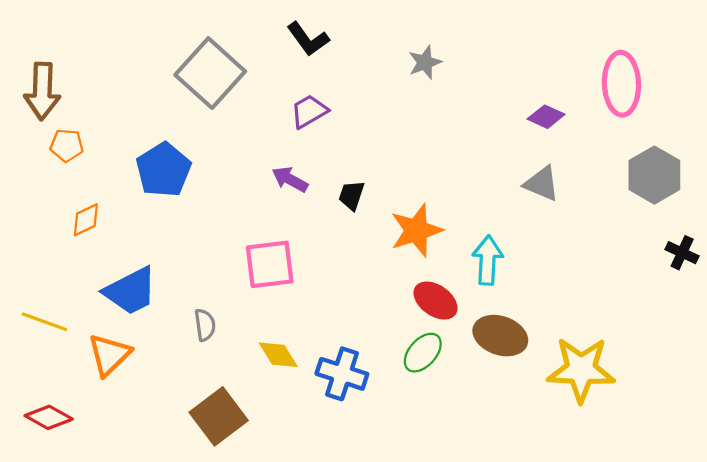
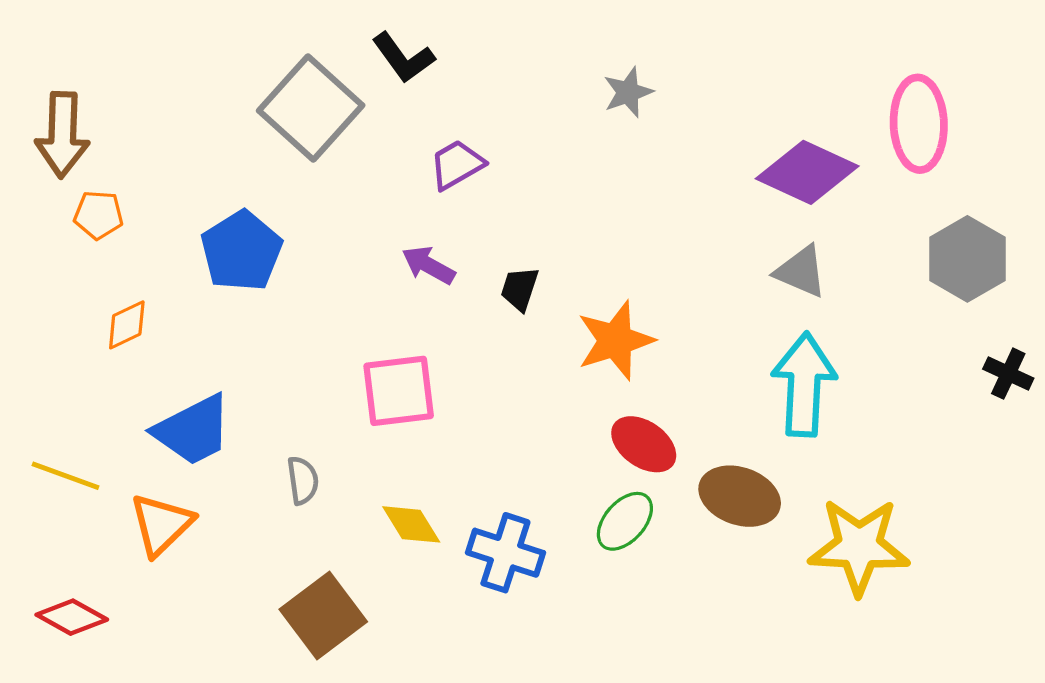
black L-shape: (308, 39) -> (403, 58), moved
purple diamond: (546, 117) -> (807, 172), size x1.8
cyan arrow: (488, 260) -> (804, 385), moved, size x1.4

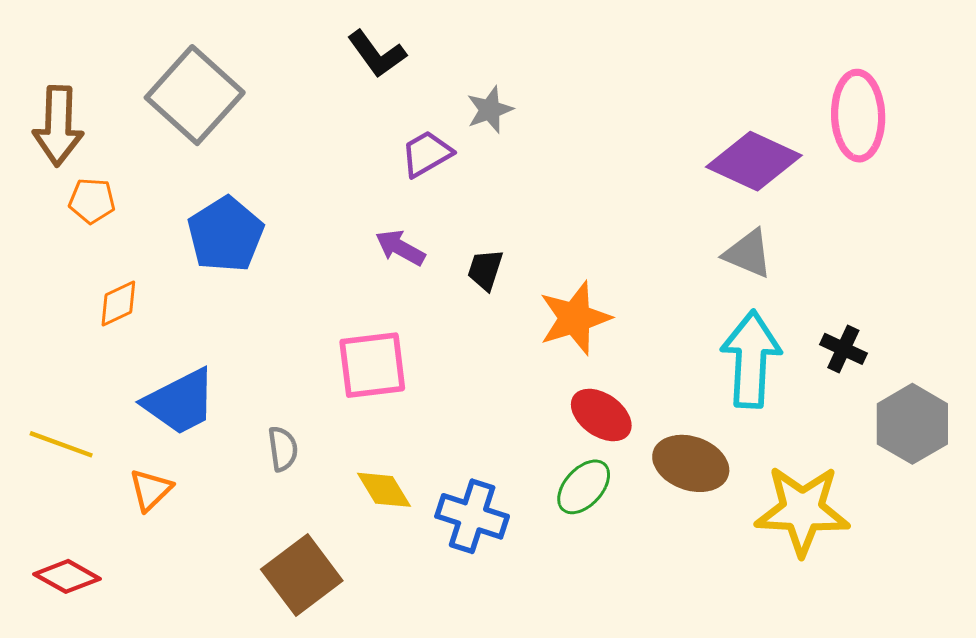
gray star: (628, 92) -> (490, 110), moved
gray square: (311, 108) -> (195, 95), moved
gray hexagon: (967, 259) -> (912, 424), moved
black cross: (1008, 374) -> (843, 349), moved
orange triangle: (161, 524) -> (151, 490), size x0.7

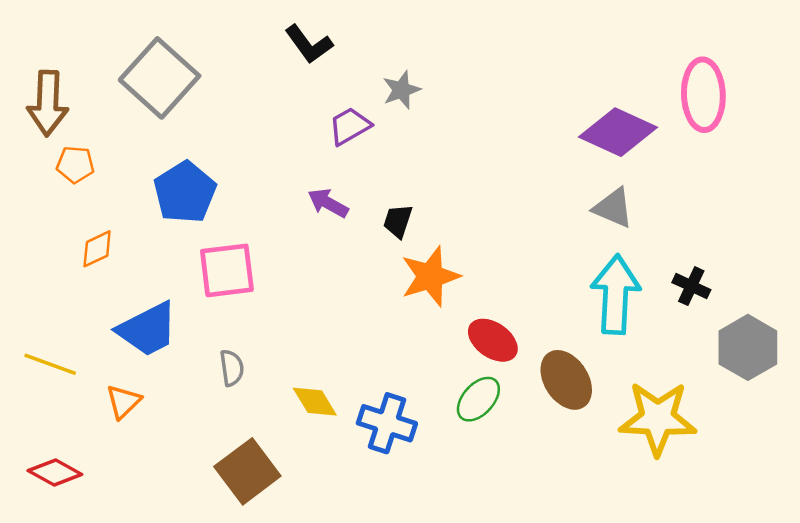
orange star: (575, 318) -> (430, 276), moved
pink square: (372, 365) -> (227, 270), moved
brown ellipse: (691, 463) -> (566, 380), turned 38

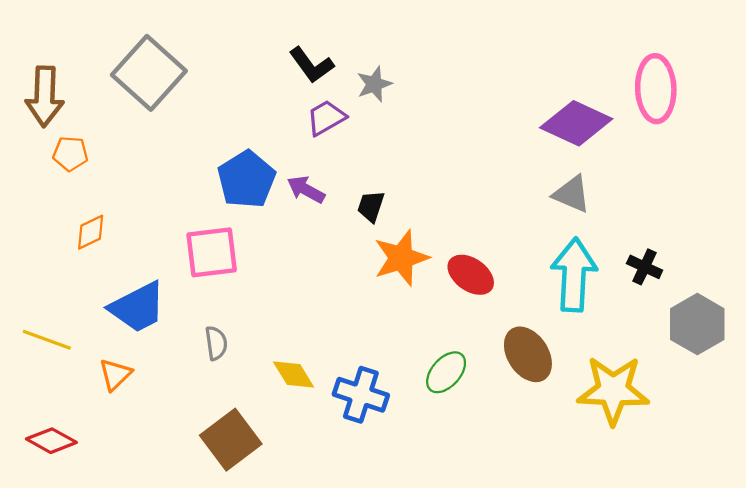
black L-shape: (309, 44) -> (312, 65), moved
blue pentagon: (185, 192) -> (246, 179), moved
red ellipse: (493, 340) -> (471, 275), moved

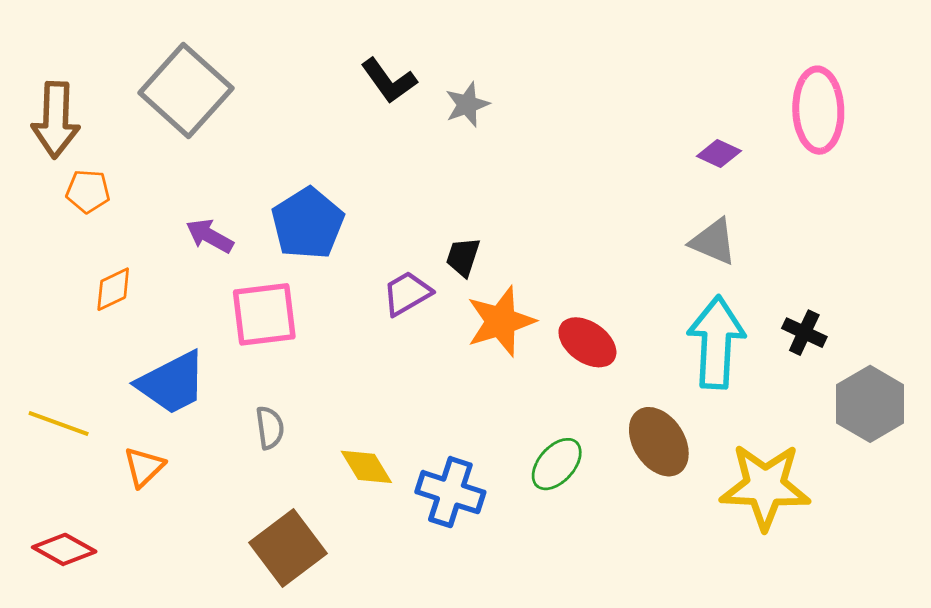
purple trapezoid: (326, 118) -> (407, 293), moved
purple diamond: (576, 123) -> (719, 153), size x0.5
purple arrow: (306, 190) -> (210, 236), moved

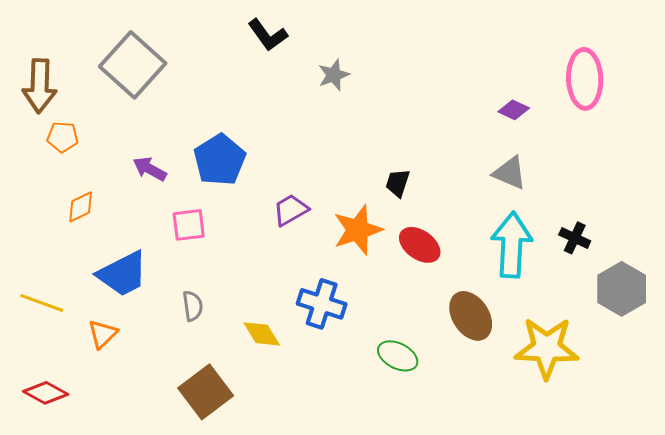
black L-shape: (389, 81) -> (268, 35), moved
black trapezoid: (463, 257) -> (398, 183), moved
pink square: (264, 314) -> (189, 225), size x0.7
green ellipse: (557, 464) -> (398, 356), moved, turned 75
blue cross: (450, 492) -> (322, 304), moved

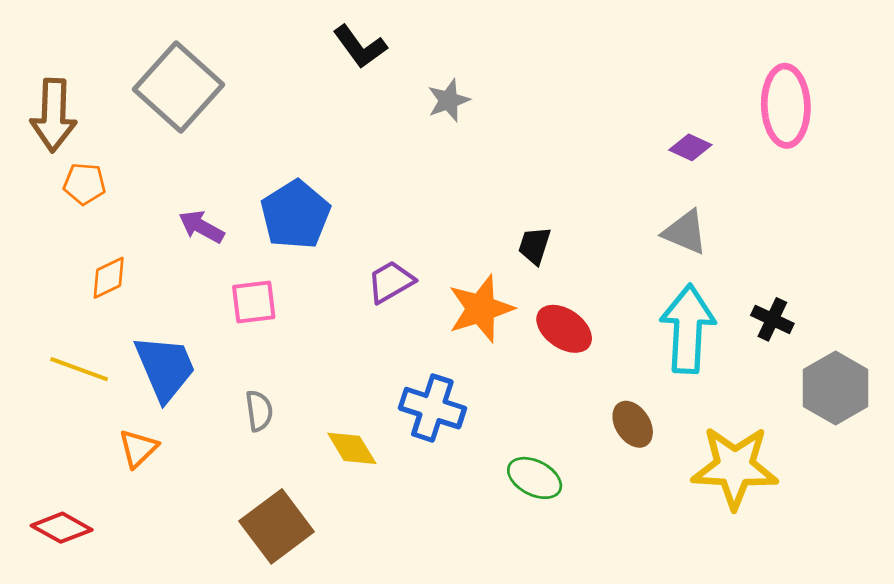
blue trapezoid: (123, 274) -> (165, 368), turned -86
yellow line: (42, 303) -> (79, 369), moved
brown ellipse: (471, 316) -> (633, 424), size x0.7

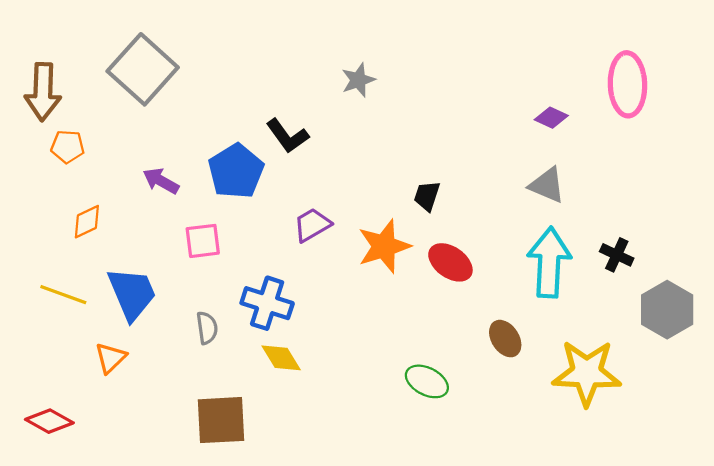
black L-shape: (360, 47) -> (287, 136), moved
blue cross: (432, 408) -> (267, 303), moved
brown square: (277, 526) -> (221, 420), turned 34

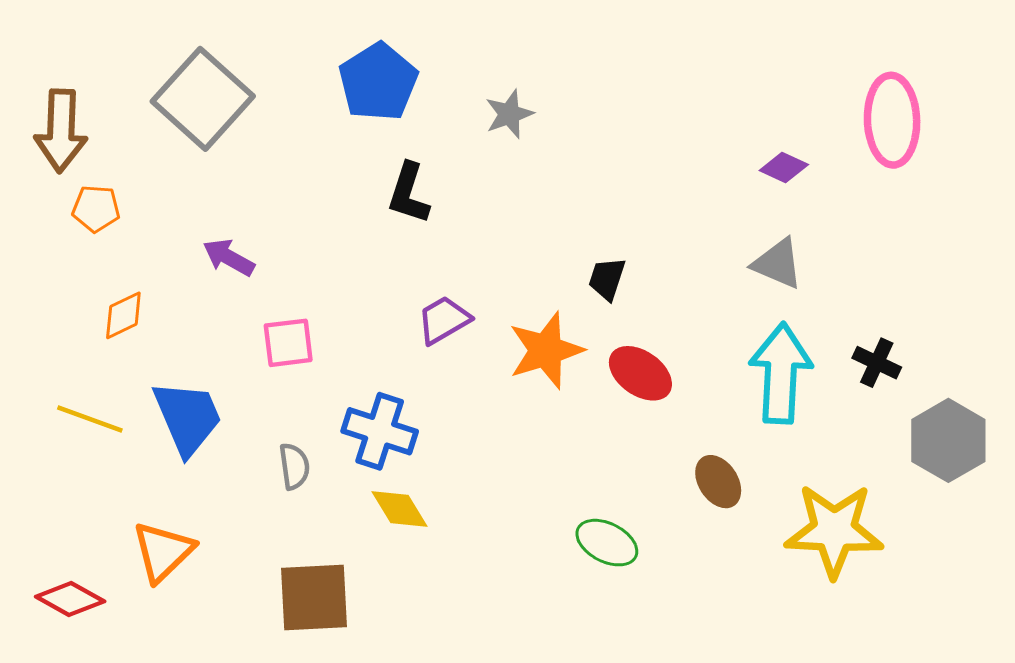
black L-shape: (287, 136) -> (409, 193), turned 54
blue pentagon: (236, 171) -> (378, 82), moved
orange triangle: (110, 358) -> (163, 552), moved, size x1.4

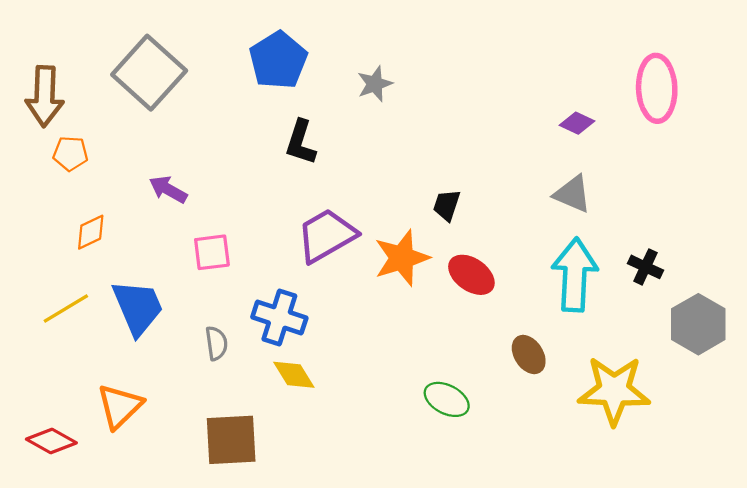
purple trapezoid: (444, 320) -> (327, 235), size x1.5
yellow line: (90, 419) -> (66, 308), turned -51

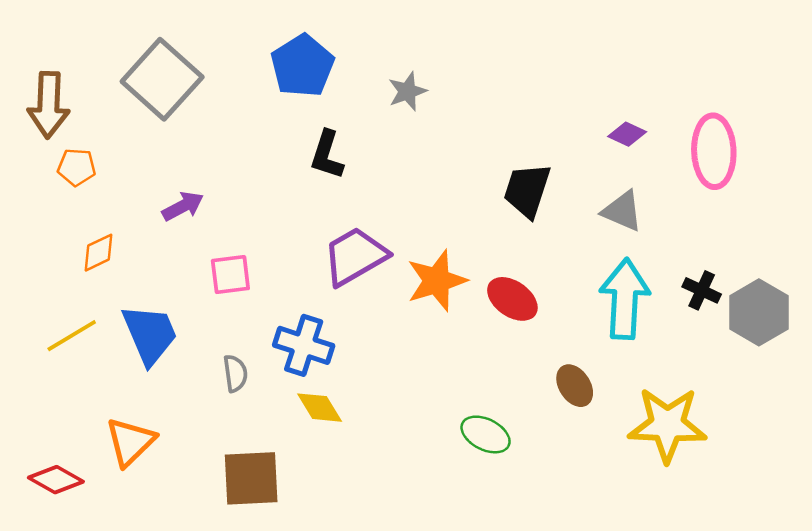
pink ellipse: (657, 88) -> (714, 151), moved
purple arrow: (168, 189) -> (183, 206), turned 123
black trapezoid: (447, 205) -> (527, 190), moved, size x1.6
gray hexagon: (698, 324) -> (759, 312), moved

